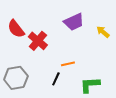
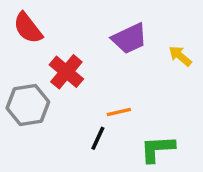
red semicircle: (16, 29) -> (28, 28), moved
gray hexagon: (16, 78) -> (28, 105), moved

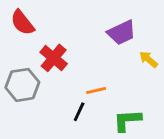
purple trapezoid: (129, 39) -> (122, 32), moved
yellow arrow: (180, 56) -> (148, 59), moved

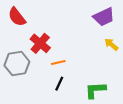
purple trapezoid: (122, 32) -> (104, 17), moved
orange line: (96, 91) -> (58, 62), moved

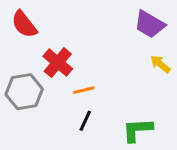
purple trapezoid: (104, 17) -> (150, 24), turned 55

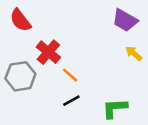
orange line: (84, 90) -> (70, 75), turned 54
black line: (85, 121) -> (71, 101), turned 36

